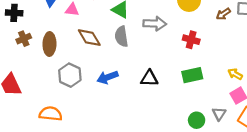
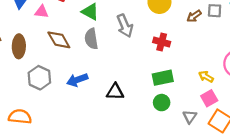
gray arrow: (155, 24) -> (125, 26), turned 65
black triangle: (149, 78) -> (115, 92), moved
green circle: (197, 120) -> (162, 103), moved

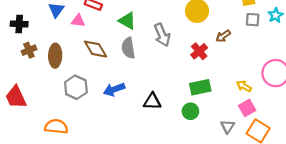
brown arrow: (194, 16) -> (223, 36), moved
red cross: (162, 42) -> (199, 51), turned 35
green circle: (162, 103) -> (190, 111), moved

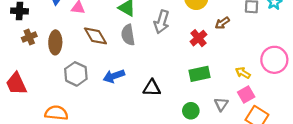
gray arrow: (162, 35) -> (162, 22), turned 40
green circle: (190, 111) -> (191, 111), moved
gray triangle: (228, 127) -> (221, 104), moved

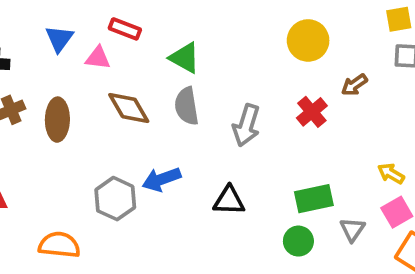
gray arrow: (162, 22) -> (246, 125), moved
gray hexagon: (76, 74) -> (115, 199), moved
green rectangle: (200, 74) -> (314, 199), moved

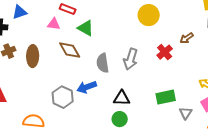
blue triangle: (59, 39) -> (20, 12), moved, turned 35
yellow circle: (308, 40) -> (149, 15), moved
green triangle: (185, 58) -> (86, 28), moved
gray semicircle: (187, 106) -> (103, 63), moved
green circle: (298, 241) -> (120, 119), moved

